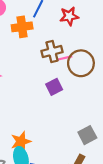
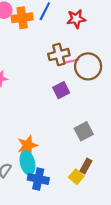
orange cross: (22, 27) -> (22, 18), moved
gray square: (87, 135) -> (84, 131), moved

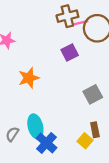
orange star: (28, 145) -> (29, 78), moved
brown rectangle: (86, 166) -> (95, 130), turned -40
blue cross: (38, 179) -> (46, 143), turned 30

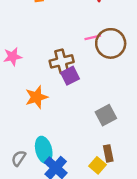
brown cross: (67, 16) -> (62, 61), moved
purple square: (70, 53) -> (70, 76), moved

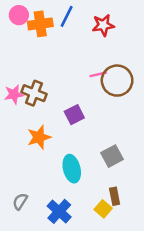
brown cross: (62, 61) -> (34, 93), moved, turned 35
cyan ellipse: (44, 150) -> (72, 169), moved

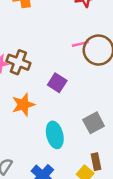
purple square: (74, 115) -> (57, 83), turned -30

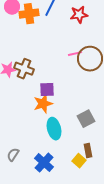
purple square: (57, 83) -> (47, 90), moved, turned -35
orange star: (23, 105) -> (43, 104), moved

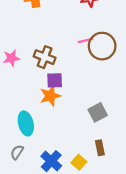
brown cross: (24, 69) -> (45, 57), moved
cyan ellipse: (54, 129) -> (26, 123), moved
yellow square: (79, 161) -> (79, 162), moved

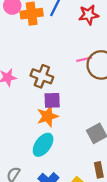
cyan ellipse: (26, 123) -> (43, 145), moved, turned 50

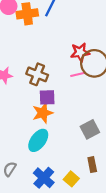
red star: (89, 15) -> (80, 52), moved
pink line: (84, 59) -> (78, 74), moved

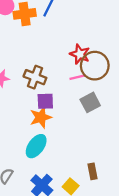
red star: (80, 52) -> (80, 54), turned 30
gray square: (90, 129) -> (90, 102), moved

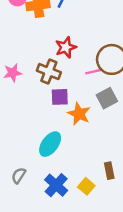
red star: (80, 54) -> (66, 47), moved, turned 30
orange star: (41, 117) -> (79, 114), moved, turned -30

